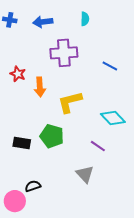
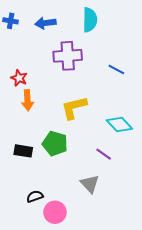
cyan semicircle: (85, 19) -> (90, 20), size x1.6
orange arrow: (40, 87) -> (27, 100), moved
pink circle: (15, 201) -> (55, 212), moved

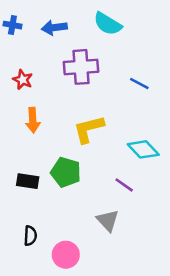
cyan semicircle: (90, 20) -> (108, 24), turned 120
red star: (19, 78) -> (23, 80), moved
black semicircle: (35, 196) -> (30, 236), moved, turned 112

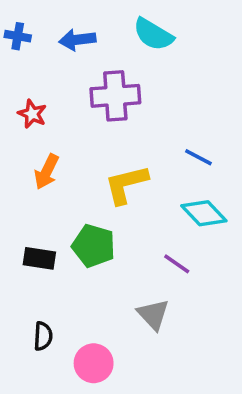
blue line: (139, 83) -> (198, 157), moved
orange arrow: (33, 120) -> (47, 172), turned 30

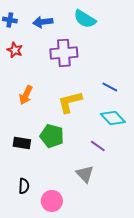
red star: (32, 114) -> (15, 50), moved

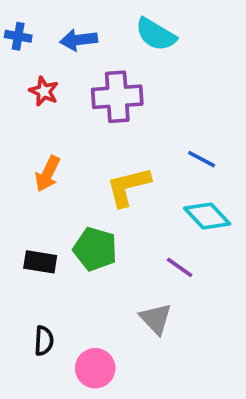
red star: (15, 50) -> (44, 91), moved

